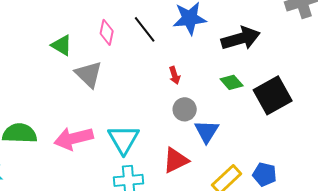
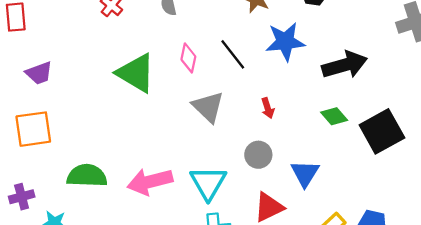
green triangle: (62, 45) -> (136, 73), size x1.6
gray triangle: (89, 74) -> (208, 107), moved
gray circle: (185, 109) -> (258, 155), moved

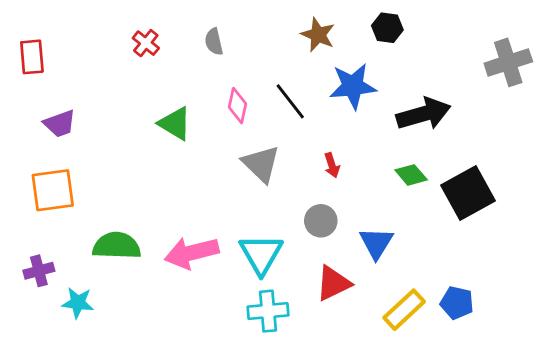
green triangle: (136, 73) -> (175, 124), size x0.7

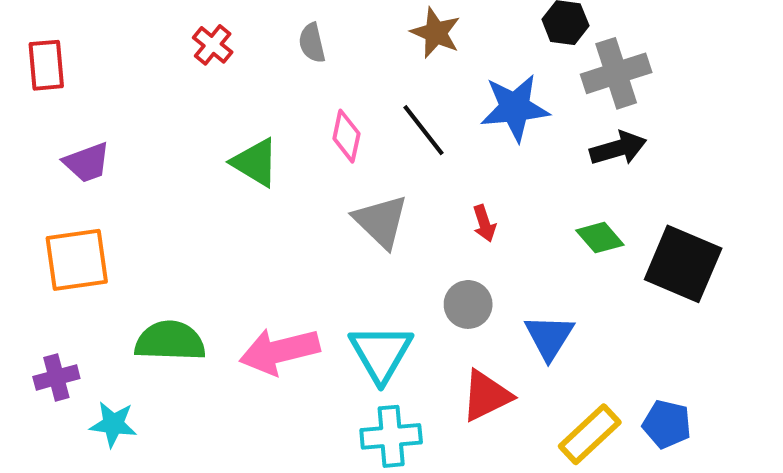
brown star: (318, 35) -> (436, 33), moved
gray cross: (508, 62) -> (616, 73), moved
black arrow: (424, 114) -> (618, 148), size x0.7
black square: (468, 193) -> (683, 264), turned -38

